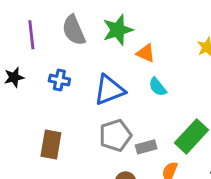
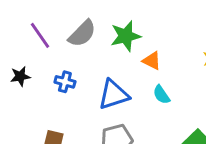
gray semicircle: (74, 30) -> (82, 33), turned -116
purple line: (31, 35) -> (40, 35), turned -32

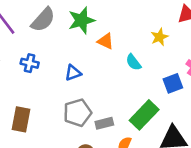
blue triangle: (114, 95) -> (73, 73), size x0.6
cyan semicircle: (161, 95) -> (133, 62), moved

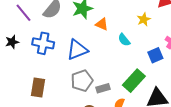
blue cross: (30, 63) -> (43, 43), size x1.5
blue triangle: (73, 73) -> (77, 50), size x1.6

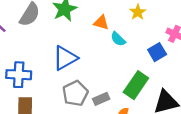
orange triangle: (102, 24) -> (101, 23), moved
blue cross: (43, 43) -> (19, 75), moved

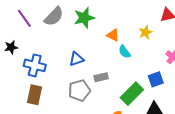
blue square: (157, 52) -> (156, 79), moved
blue triangle: (65, 58) -> (76, 59), size x0.7
gray rectangle: (101, 99) -> (101, 77), moved

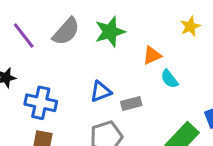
yellow star: (145, 32) -> (190, 26), moved
orange triangle: (113, 35) -> (152, 55), turned -48
gray rectangle: (101, 77) -> (131, 103), moved

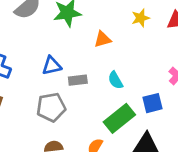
cyan semicircle: (169, 79) -> (115, 80), moved

